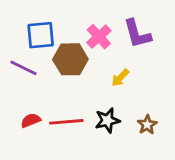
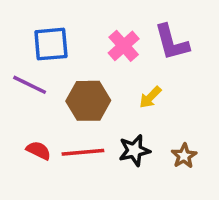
brown hexagon: (70, 59) -> (88, 101), moved
red semicircle: (31, 120) -> (39, 150), turned 48

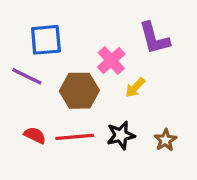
pink cross: (124, 46) -> (111, 60), moved

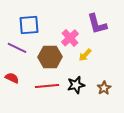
red semicircle: (35, 135) -> (12, 78), moved

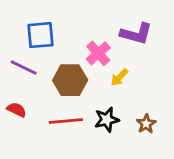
purple L-shape: (97, 24) -> (136, 34), turned -60

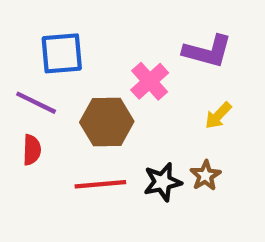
yellow arrow: (119, 77) -> (218, 116), moved
red semicircle: (17, 110) -> (32, 150), moved, turned 66
brown star: (146, 124) -> (205, 176), moved

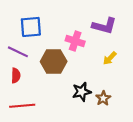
pink cross: (150, 81) -> (75, 41), turned -30
brown star: (205, 176) -> (103, 98), moved
red line: (100, 184) -> (22, 106), moved

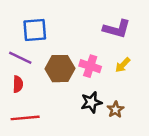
pink cross: (75, 41) -> (90, 66), moved

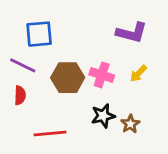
red line: (25, 118) -> (50, 133), moved

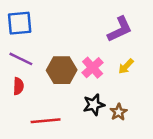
purple L-shape: (132, 33) -> (120, 29), turned -40
blue square: (39, 34) -> (20, 23), moved
pink cross: (102, 75) -> (93, 68), turned 30

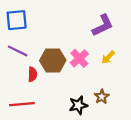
red semicircle: (18, 86) -> (33, 74), moved
black star: (94, 105) -> (78, 105), moved
red line: (46, 121) -> (22, 104), moved

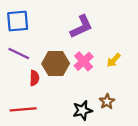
purple L-shape: (103, 25) -> (81, 27), moved

